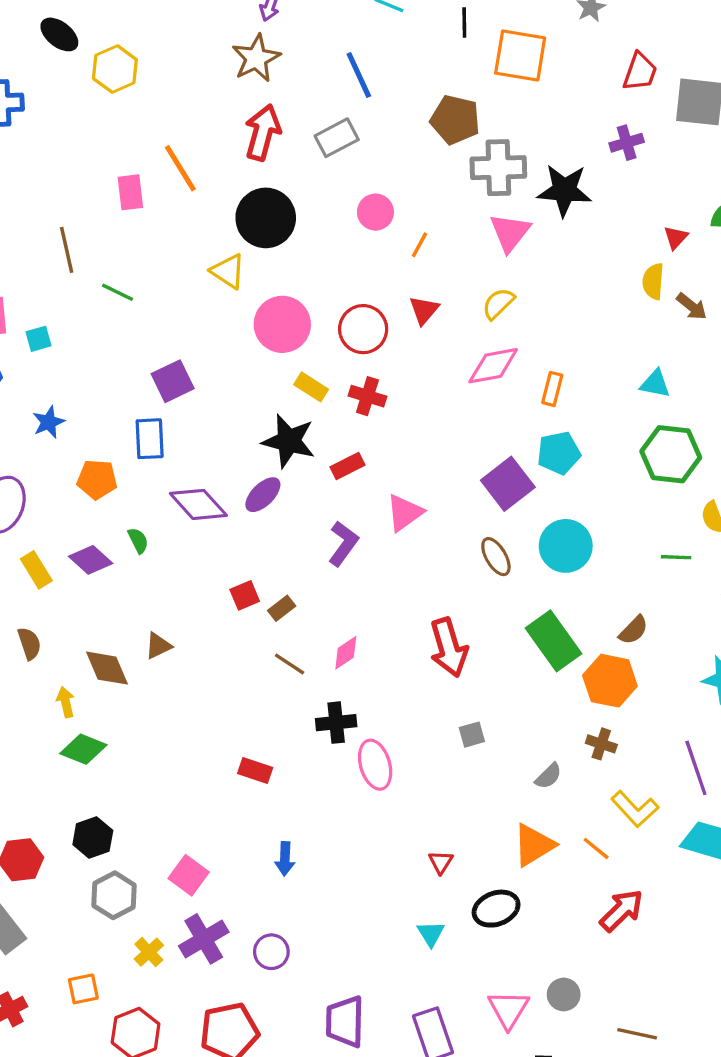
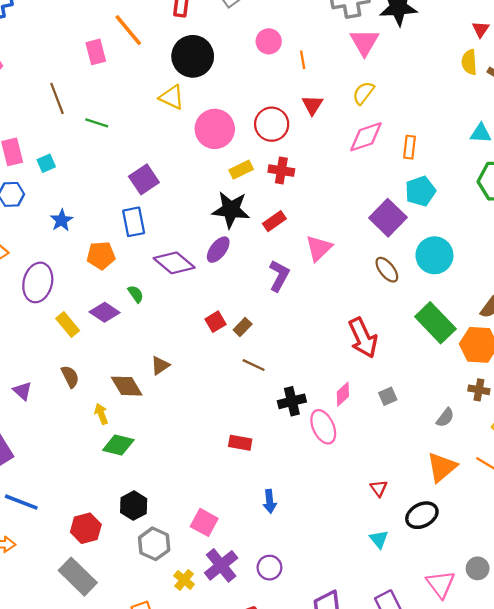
orange line: (419, 245) -> (303, 60), turned -30
yellow rectangle: (311, 387) -> (241, 170), turned -50
pink diamond: (346, 653) -> (343, 394), moved

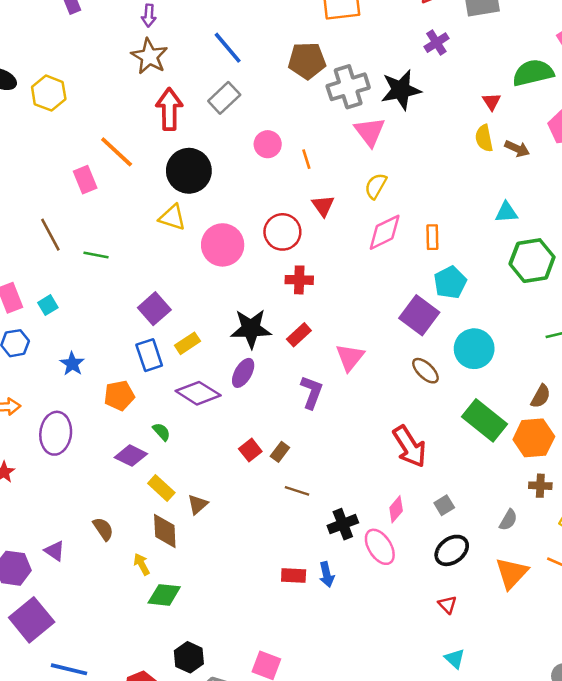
yellow rectangle: (241, 170) -> (187, 343), moved
yellow rectangle: (68, 324) -> (161, 488), moved
brown diamond: (127, 386) -> (165, 531), turned 36
blue arrow: (270, 501) -> (327, 574), moved
black ellipse: (422, 515) -> (452, 550), moved

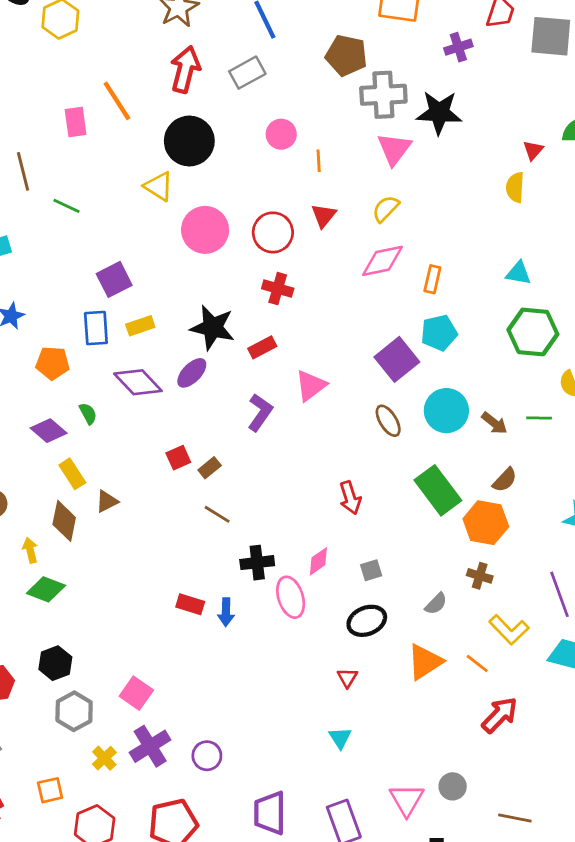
purple cross: (436, 43) -> (458, 47), moved
brown arrow: (517, 149) -> (494, 423), moved
red arrow: (410, 446) -> (350, 498), size x0.7

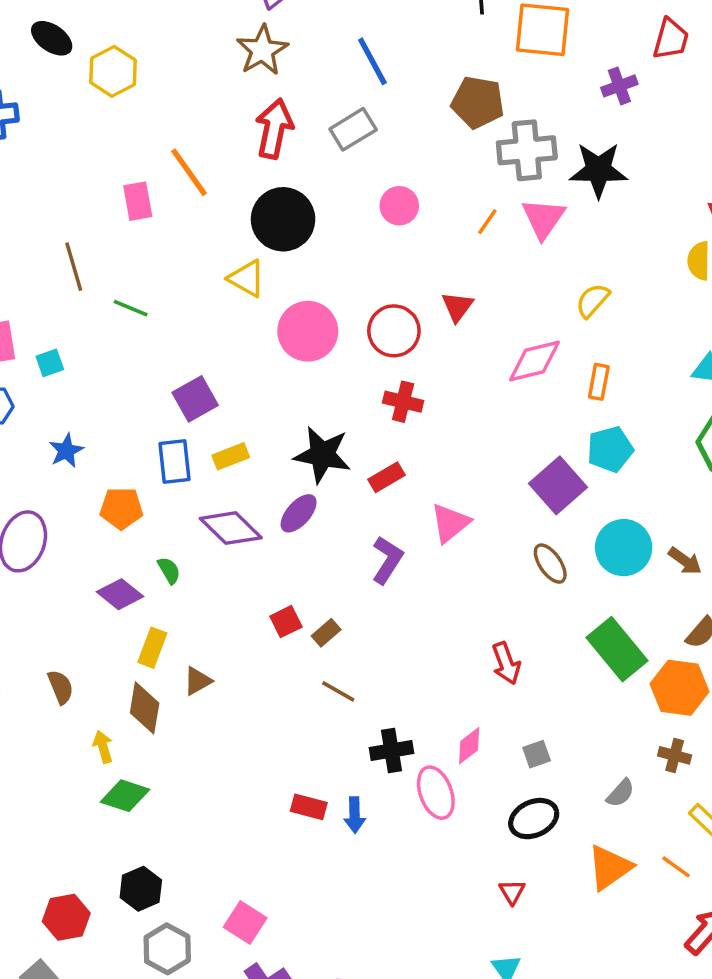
orange line: (319, 161) -> (487, 222), moved, turned 40
yellow semicircle: (386, 209) -> (593, 300), moved
yellow rectangle: (72, 474) -> (152, 648), turned 56

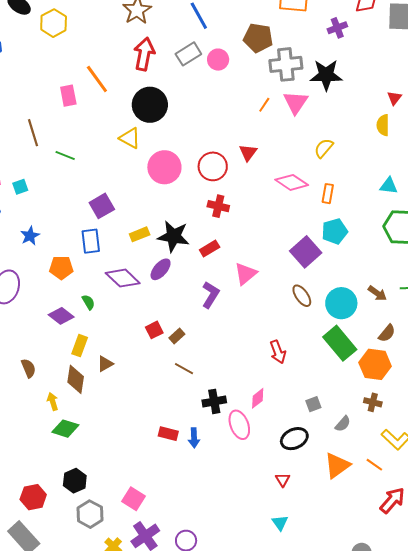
pink circle: (399, 206) -> (218, 60), moved
pink diamond: (535, 361) -> (292, 182), turned 48
yellow rectangle: (231, 456) -> (140, 234), moved
cyan circle: (624, 548) -> (341, 303), moved
gray square: (537, 754) -> (313, 404), moved

